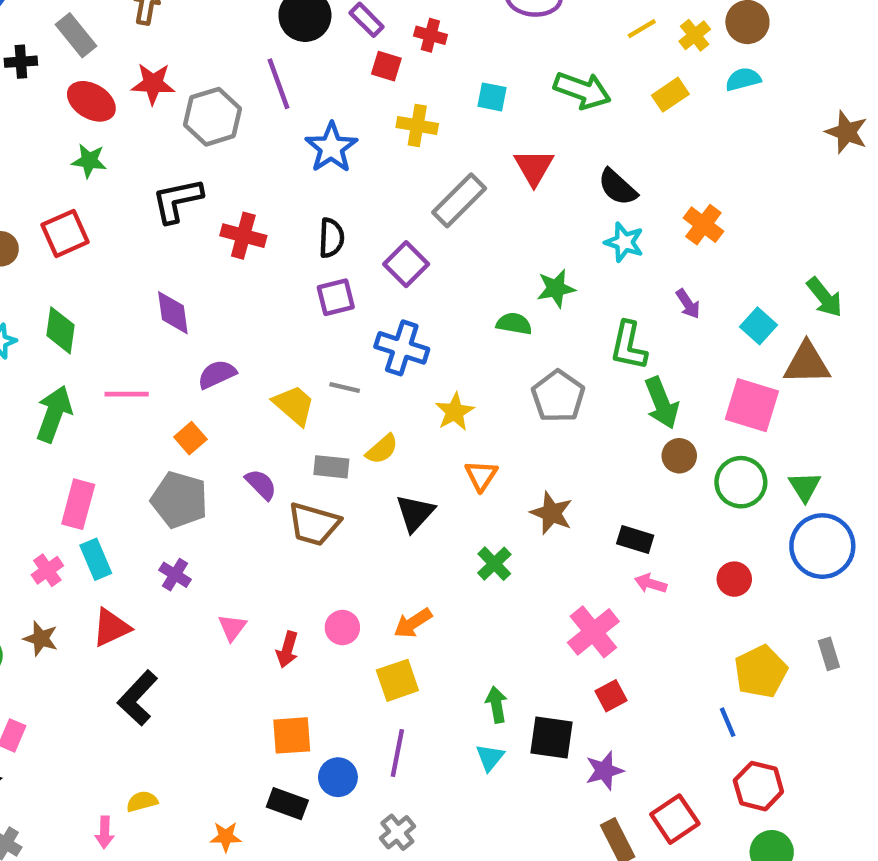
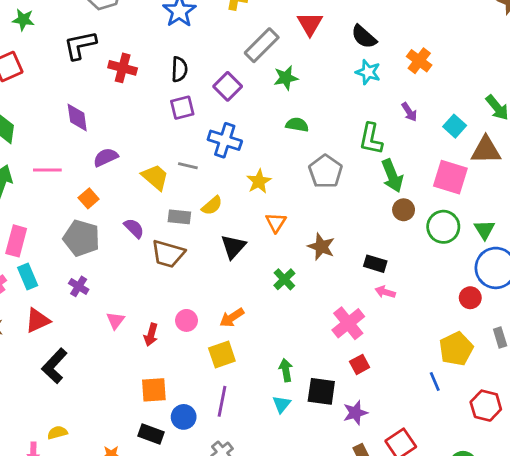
green star: (556, 288) -> (286, 78), moved
red circle: (734, 579) -> (470, 298), moved
red hexagon: (758, 786) -> (486, 406), moved

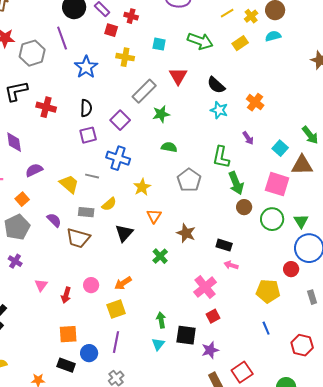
gray pentagon: (81, 238) -> (17, 227), turned 30
yellow pentagon: (456, 349) -> (268, 291), moved, turned 30

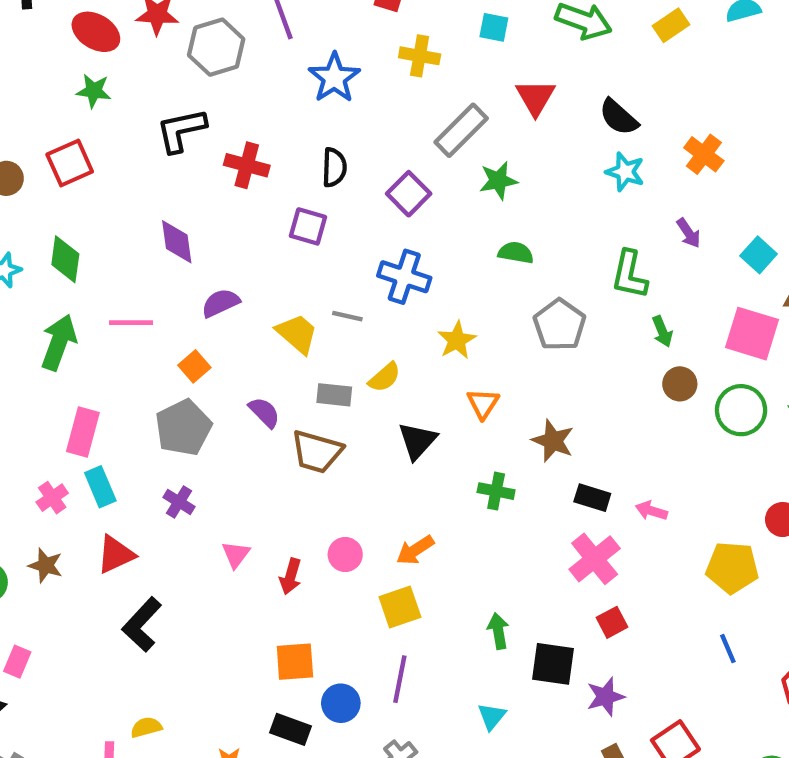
purple square: (88, 135) -> (308, 226), moved, turned 30
green arrow: (236, 183) -> (662, 331), size x0.6
black rectangle: (224, 245) -> (592, 498), moved
green cross: (160, 256) -> (496, 491), turned -35
cyan triangle: (158, 344) -> (492, 716), moved

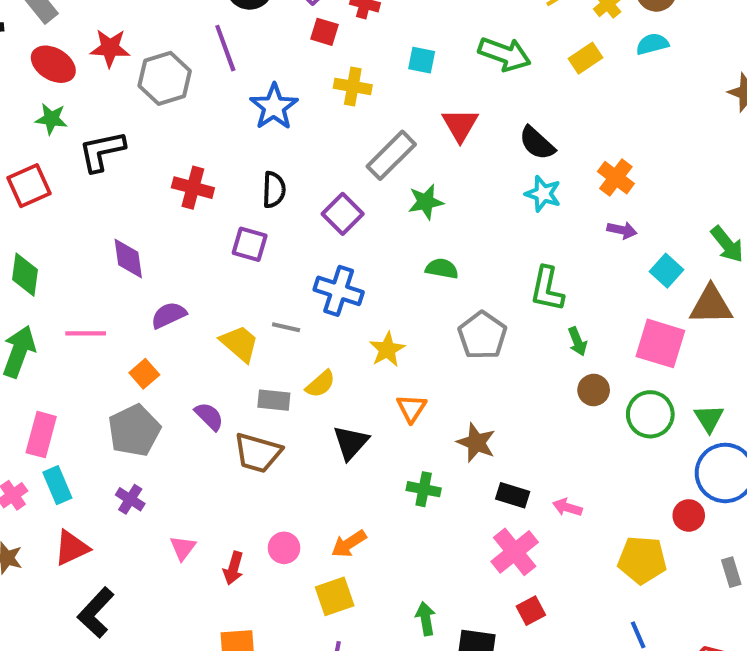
black L-shape: (181, 130) -> (102, 151), moved
purple arrow: (689, 233) -> (622, 230), moved, turned -44

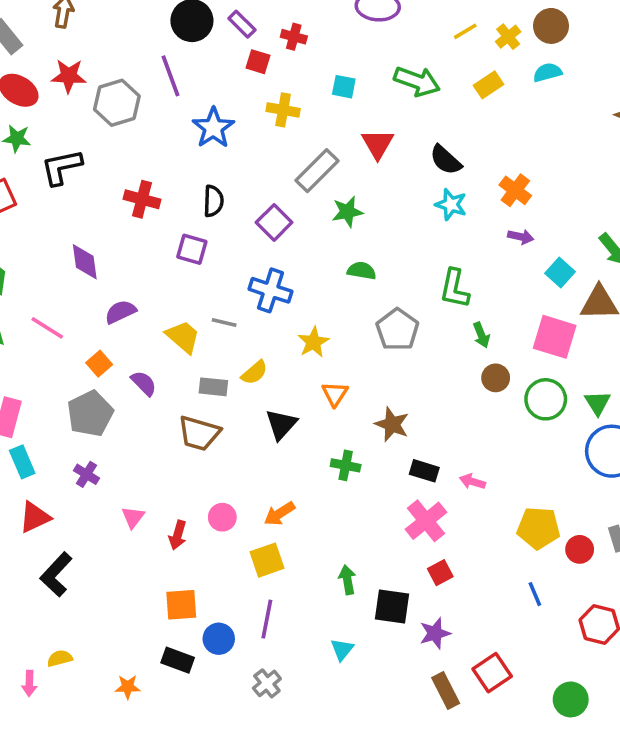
pink line: (86, 333) -> (47, 328), turned 32
purple semicircle: (209, 416) -> (144, 383), moved
red circle: (689, 515) -> (580, 549), moved

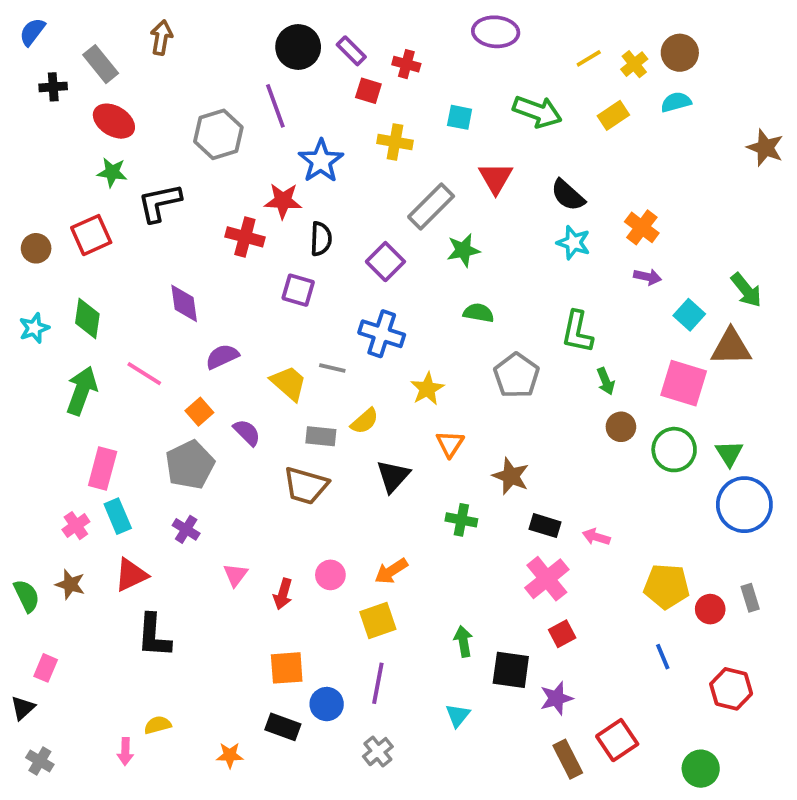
red star: (69, 76) -> (283, 201), moved
black L-shape: (56, 574) -> (154, 636), turned -39

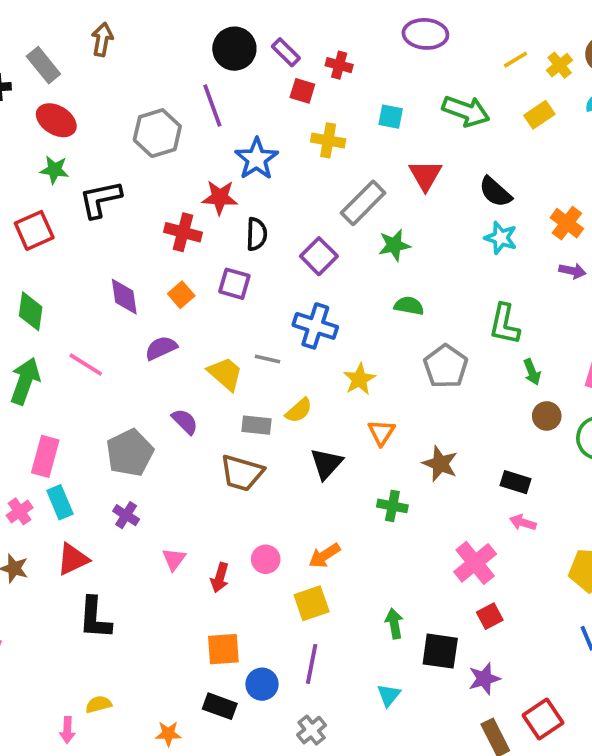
orange square: (199, 412) -> (181, 295), moved
black rectangle: (545, 526) -> (515, 482), moved

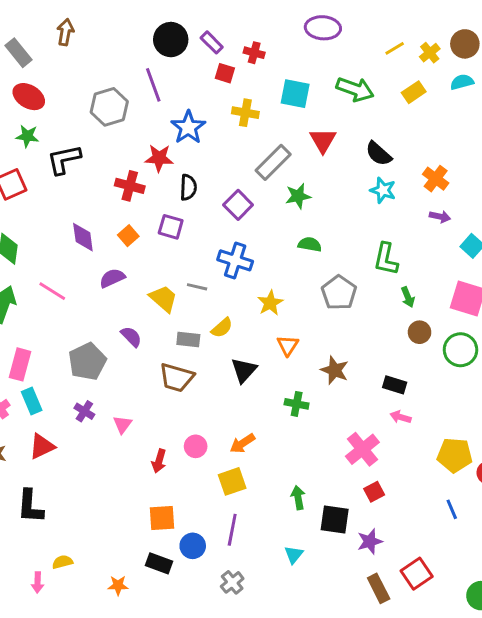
cyan square: (391, 117) -> (295, 94), size x1.5
pink triangle: (174, 559) -> (122, 424), moved
black L-shape: (95, 618) -> (30, 506), moved

